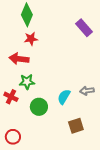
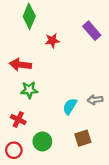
red star: (31, 39) -> (52, 41), moved
red cross: (11, 97) -> (18, 120), moved
green circle: (39, 107) -> (42, 141), moved

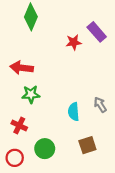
red star: (52, 41) -> (74, 42), moved
gray arrow: (95, 100) -> (100, 105), turned 64
cyan semicircle: (70, 106) -> (74, 112), turned -35

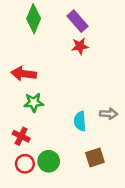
purple rectangle: (97, 32) -> (77, 21), moved
gray arrow: (100, 105) -> (109, 114), turned 126
red circle: (15, 158) -> (25, 164), moved

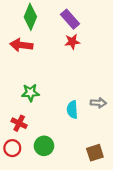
red arrow: (24, 74) -> (21, 45), moved
brown square: (95, 158) -> (95, 153), moved
red circle: (25, 164) -> (12, 148), moved

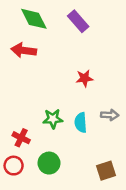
green diamond: (30, 17) -> (34, 19), turned -50
red star: (72, 42) -> (84, 78), moved
green star: (30, 93) -> (53, 119), moved

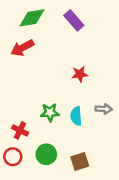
green diamond: (34, 19) -> (32, 18), turned -72
red arrow: (24, 50) -> (22, 48), turned -35
brown square: (106, 171) -> (80, 161), moved

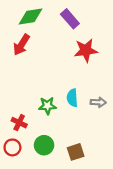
red arrow: (22, 48) -> (21, 45), turned -30
red star: (80, 74) -> (86, 50), moved, size x1.5
cyan semicircle: (76, 116) -> (72, 98), moved

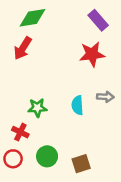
purple rectangle: (70, 19) -> (98, 20), moved
gray arrow: (98, 102) -> (105, 97), moved
green star: (47, 106) -> (37, 108), moved

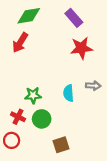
purple rectangle: (98, 20) -> (74, 18), moved
green circle: (47, 156) -> (42, 119), moved
brown square: (81, 164) -> (61, 145), moved

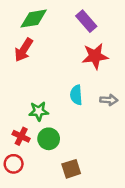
cyan semicircle: (68, 93) -> (76, 95), moved

